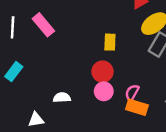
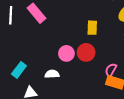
cyan rectangle: (14, 72) -> (19, 70), moved
pink circle: (104, 91) -> (66, 53), moved

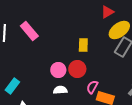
pink semicircle: (111, 70) -> (92, 87), moved
white semicircle: (52, 74) -> (60, 90), moved

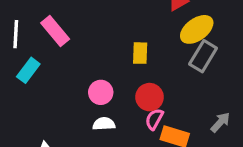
red circle: (77, 69) -> (150, 97), moved
cyan rectangle: (12, 86) -> (28, 70), moved

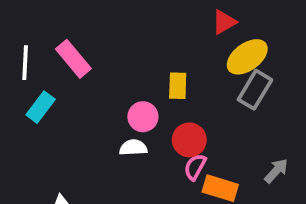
pink circle: (101, 92) -> (143, 117), moved
white semicircle: (104, 124) -> (133, 148), moved

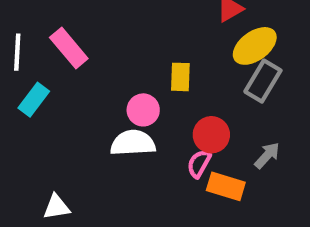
red circle: (189, 140) -> (211, 135), moved
white semicircle: (133, 148) -> (133, 143), size x1.5
gray arrow: (276, 171) -> (267, 155), moved

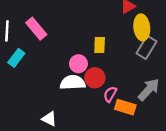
yellow ellipse: (255, 46) -> (142, 27), turned -60
red circle: (211, 135) -> (95, 78), moved
gray arrow: (267, 155) -> (149, 90), size x1.5
white triangle: (56, 207) -> (49, 119), moved, turned 35

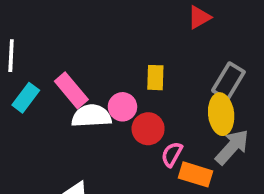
yellow ellipse: (142, 27) -> (221, 114), moved
pink rectangle: (36, 29) -> (71, 90), moved
white semicircle: (73, 82) -> (91, 116), moved

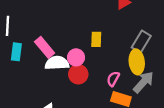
cyan rectangle: (26, 98) -> (16, 52), turned -30
red circle: (148, 129) -> (78, 74), moved
pink semicircle: (172, 154) -> (113, 79), moved

